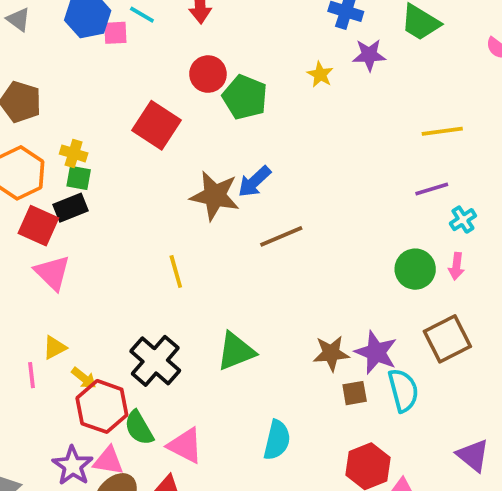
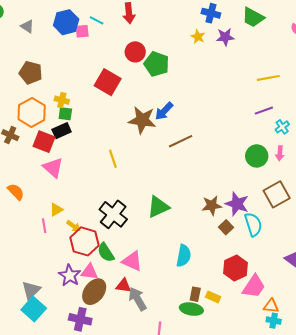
yellow star: (320, 74) -> (198, 37), moved
yellow line: (176, 272) -> (113, 159), moved
brown square: (355, 393) -> (226, 227), turned -32

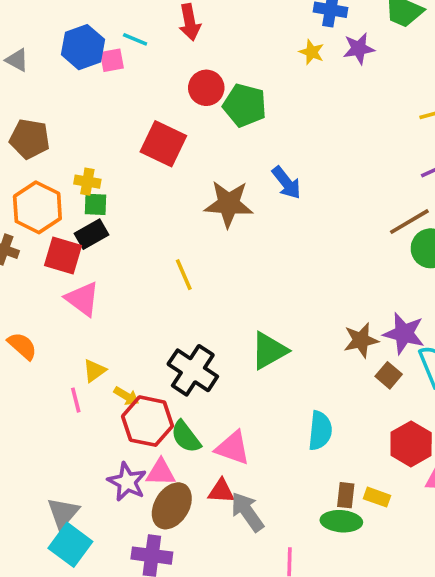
blue arrow: (164, 111) -> (286, 183), moved, turned -78
brown line: (181, 141) -> (409, 222), moved

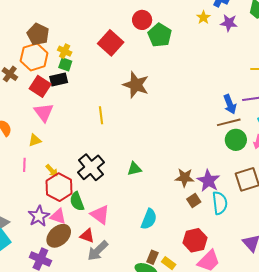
brown pentagon: (30, 139) -> (38, 34), moved
blue arrow: (286, 183) -> (230, 104), moved
green triangle: (269, 351) -> (134, 169), size x0.7
yellow triangle: (94, 371) -> (35, 140), moved
gray arrow: (247, 512) -> (98, 251), turned -115

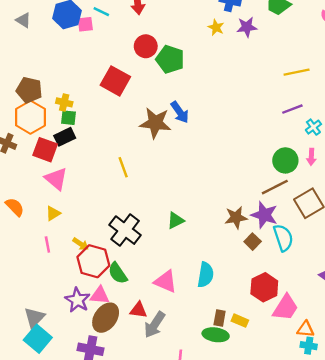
blue arrow: (230, 104) -> (180, 112), moved
brown line: (229, 122) -> (275, 187), moved
pink triangle: (100, 215) -> (166, 281), moved

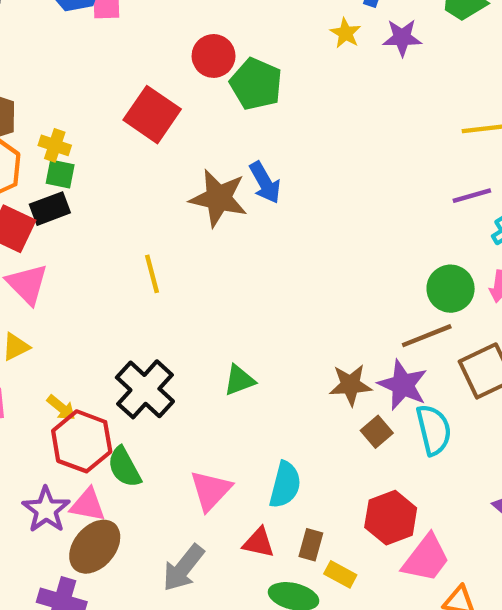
pink triangle: (166, 281) -> (211, 490), turned 45
red triangle: (138, 310) -> (259, 543), moved
brown rectangle: (220, 318) -> (311, 545), moved

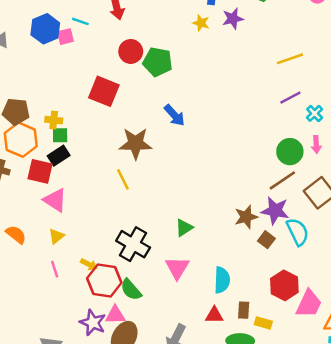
brown star: (218, 198) -> (135, 143), moved
pink triangle: (211, 490) -> (177, 268), moved

